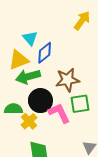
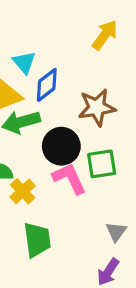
brown star: (67, 80) -> (97, 107), moved
black circle: (40, 101) -> (61, 146), moved

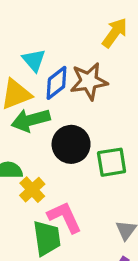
brown star: (97, 107) -> (89, 81), moved
pink L-shape: (69, 178) -> (65, 217), moved

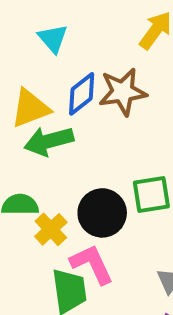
cyan triangle: (34, 60) -> (53, 38), moved
black circle: (71, 144) -> (102, 213), moved

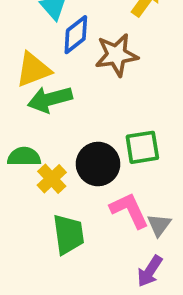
blue diamond: (82, 94) -> (76, 35), moved
pink L-shape: (92, 264) -> (129, 210), moved

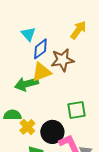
yellow triangle: (33, 70) -> (41, 72), moved
black circle: (98, 164) -> (52, 132), moved

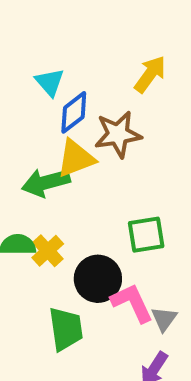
yellow cross: (27, 127) -> (48, 251), moved

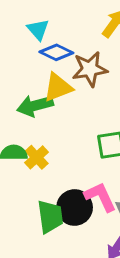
blue diamond: (74, 112) -> (56, 52), turned 64
black circle: (98, 279) -> (75, 207), moved

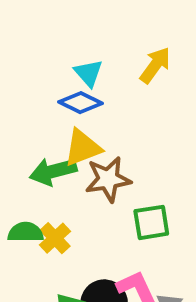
cyan triangle: (38, 30) -> (88, 73), moved
brown star: (90, 69) -> (108, 179), moved

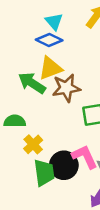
green arrow: (53, 171) -> (32, 83), turned 48
yellow cross: (55, 238) -> (33, 144), moved

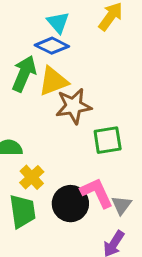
green arrow: (32, 83) -> (24, 74), moved, turned 80
green trapezoid: (44, 173) -> (22, 211), moved

